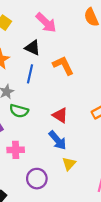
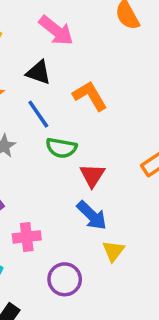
blue line: (30, 74) -> (38, 114), turned -42
green semicircle: (19, 111) -> (61, 148), moved
red triangle: (60, 115) -> (92, 175), turned 35

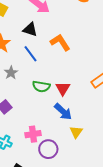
green semicircle: (61, 148) -> (41, 86), moved
pink cross: (27, 237) -> (33, 134), moved

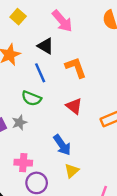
gray star: (11, 73) -> (19, 123), moved
green semicircle: (41, 86) -> (31, 98), moved
red triangle: (63, 88) -> (74, 106), moved, turned -35

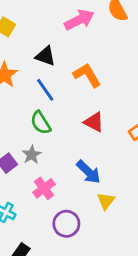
pink arrow: (62, 21) -> (79, 20), moved, turned -65
green semicircle: (31, 98) -> (41, 123), turned 48
pink cross: (23, 163) -> (44, 188), moved, turned -30

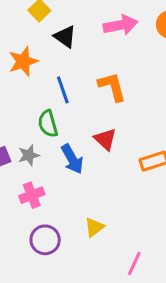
black triangle: (46, 56) -> (65, 37), moved
blue arrow: (88, 172) -> (72, 159), moved

